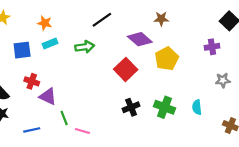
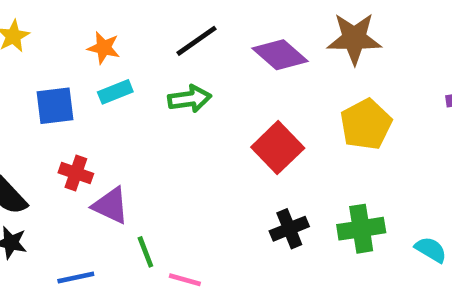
brown star: (161, 19) -> (354, 38), size x1.6
black line: (102, 20) -> (196, 41), moved
purple diamond: (140, 39) -> (280, 55), moved
green cross: (165, 107) -> (361, 229), turned -30
cyan semicircle: (197, 107) -> (431, 250), moved, turned 128

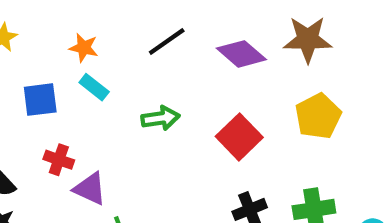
cyan rectangle: (115, 92) -> (94, 87), turned 60
green arrow: (190, 99) -> (160, 118), moved

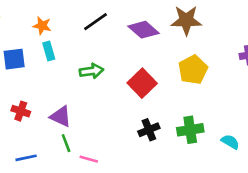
cyan rectangle: (94, 87) -> (49, 51), turned 36
red cross: (59, 160) -> (21, 111), moved
purple triangle: (90, 189) -> (61, 116), moved

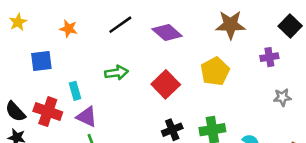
brown star: (186, 20) -> (231, 25), moved
cyan rectangle: (49, 51) -> (75, 91), moved
red cross: (21, 111) -> (48, 112), size x1.5

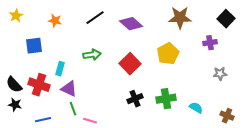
cyan rectangle: (75, 91) -> (60, 69), turned 32

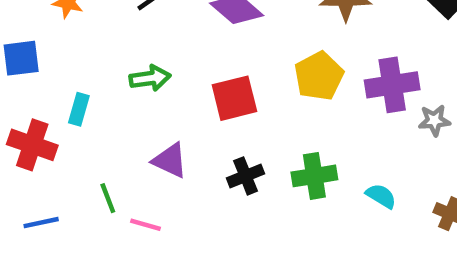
purple cross: (210, 43) -> (392, 85), moved, size x1.6
red square: (130, 64) -> (234, 98), turned 30
purple triangle: (69, 89) -> (170, 160), moved

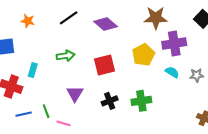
purple cross: (392, 85) -> (174, 43), moved
purple triangle: (170, 160) -> (75, 94), turned 36
cyan semicircle: (381, 196) -> (172, 72), moved
blue line: (41, 223) -> (24, 114), moved

